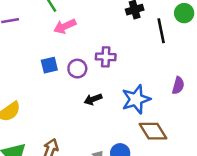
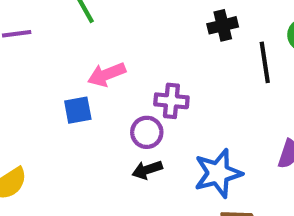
pink arrow: (65, 26) -> (107, 74), moved
purple circle: (77, 69) -> (147, 132), moved

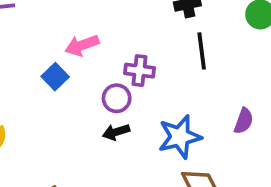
black line: (265, 62) -> (202, 51), moved
blue square: (78, 110) -> (55, 77), turned -35

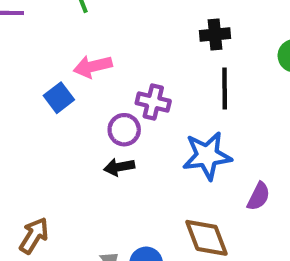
purple semicircle: (244, 121) -> (258, 196), moved
blue star: (180, 137) -> (207, 156), moved

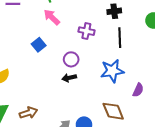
pink arrow: (93, 66) -> (52, 17), moved, turned 60
purple cross: (153, 102) -> (86, 31), moved
brown arrow: (34, 236) -> (28, 113), turned 42

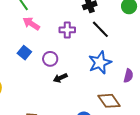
black line: (120, 38) -> (100, 29), turned -30
purple circle: (71, 59) -> (50, 59), moved

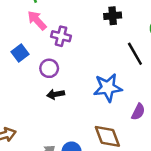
black line: (100, 29) -> (135, 54), moved
purple cross: (67, 30) -> (61, 36), moved

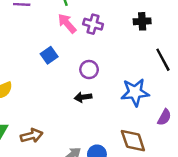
purple cross: (61, 36) -> (93, 24), moved
purple circle: (49, 68) -> (89, 70), moved

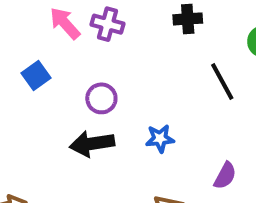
blue star: (135, 92) -> (160, 139), moved, size x0.6
black arrow: (83, 97) -> (92, 144), size x1.5

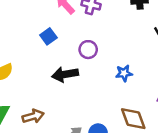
black arrow: (92, 144) -> (65, 74), moved

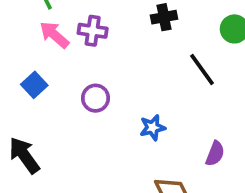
black arrow: (65, 74) -> (24, 155), moved, turned 70

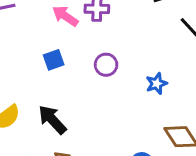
blue square: (34, 85) -> (54, 60), turned 30

